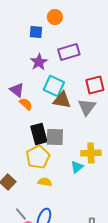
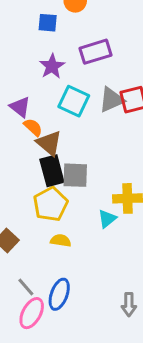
brown triangle: (62, 100) -> (49, 143), moved, turned 30
gray triangle: (87, 107) -> (112, 100), moved, turned 30

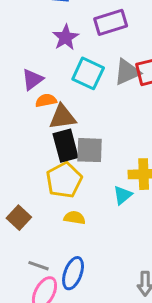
purple triangle: (20, 107) -> (32, 79), turned 45
orange semicircle: (33, 127) -> (46, 100), turned -54
brown triangle: (49, 143) -> (63, 117), turned -48
gray line: (26, 287) -> (38, 266), turned -30

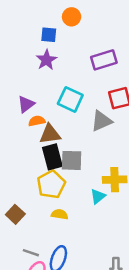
purple rectangle: (111, 22) -> (104, 60), moved
purple star: (66, 37) -> (46, 60), moved
gray triangle: (127, 72) -> (101, 121), moved

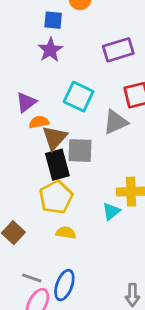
brown triangle: (50, 134) -> (55, 138), turned -40
gray square: (72, 160) -> (80, 150), moved

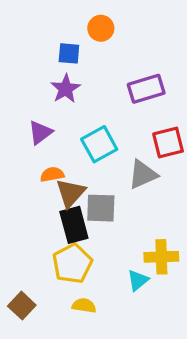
cyan square: (79, 97) -> (99, 144), turned 36
purple triangle: (26, 102) -> (40, 132), moved

